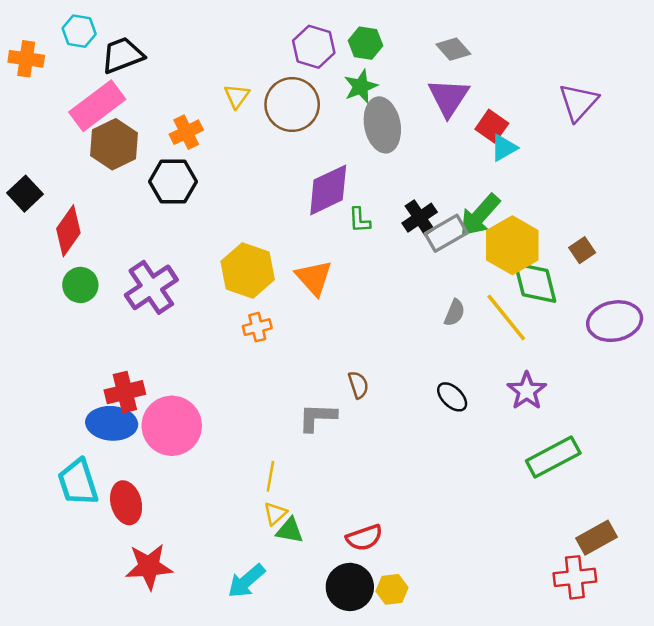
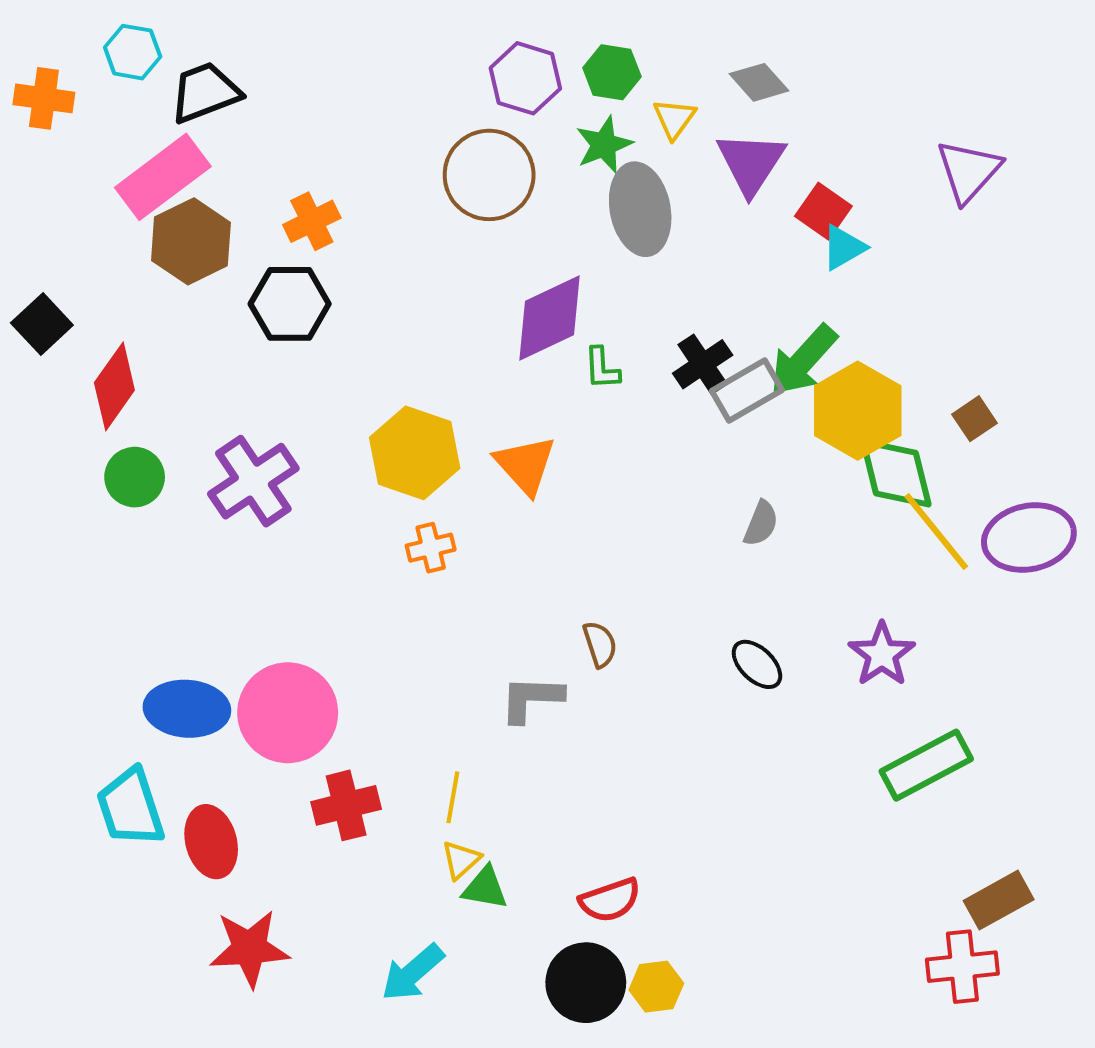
yellow triangle: (237, 96) -> (674, 119), moved
yellow line: (506, 317) -> (936, 531), moved
red cross: (125, 392) -> (346, 805), moved

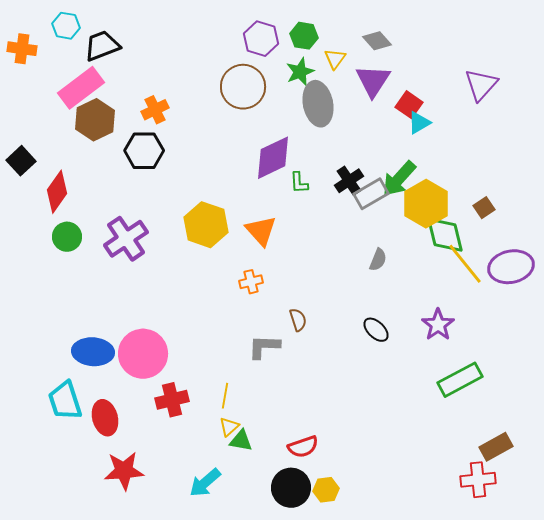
orange cross: (431, 548) -> (251, 282), moved

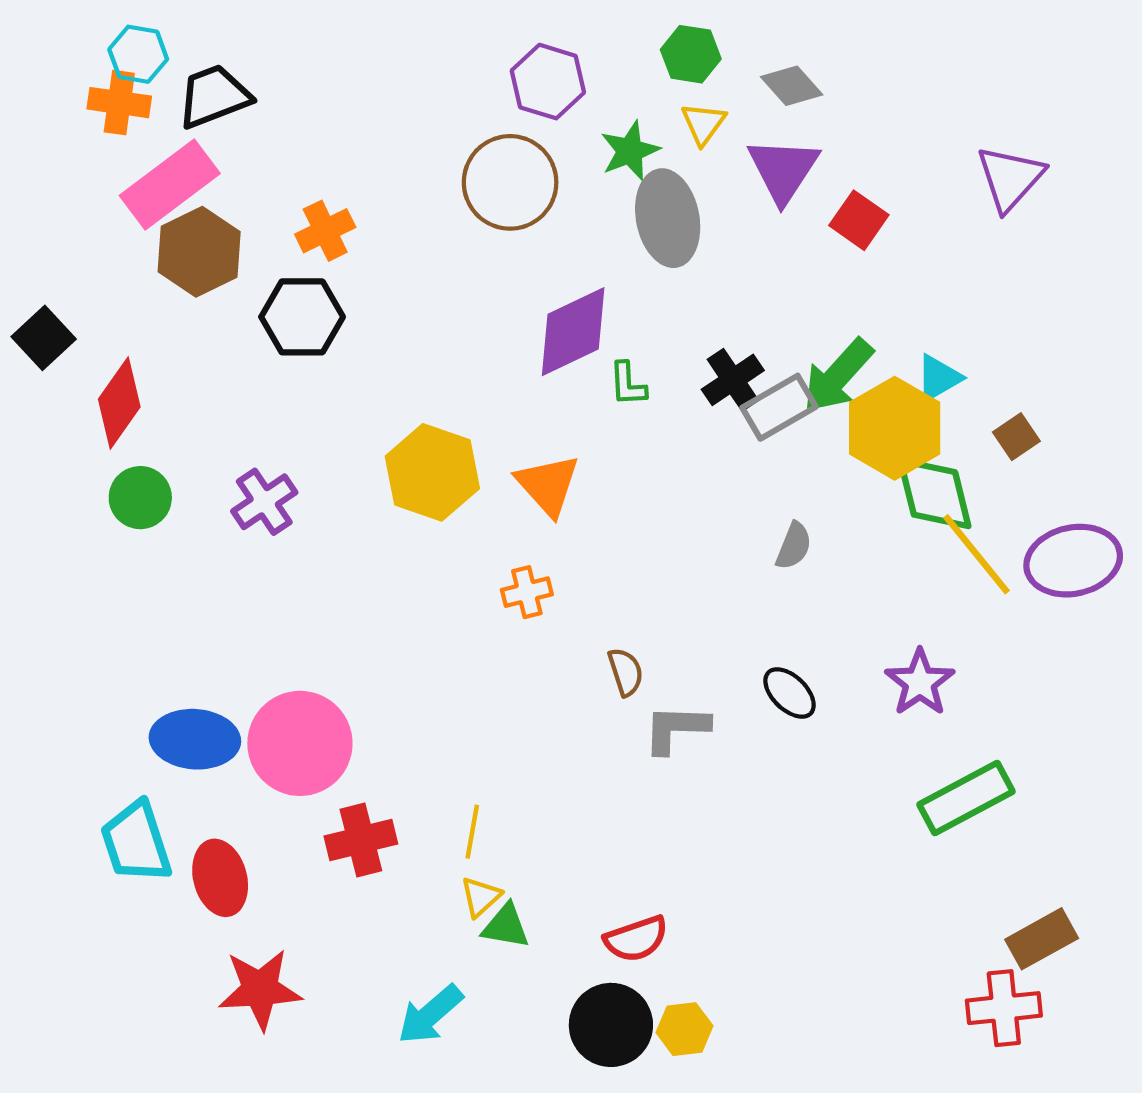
green hexagon: (304, 36) -> (691, 54), moved
orange cross: (22, 49) -> (119, 103), moved
cyan triangle: (419, 123) -> (939, 378), moved
purple cross: (126, 239) -> (264, 502), size x0.7
gray L-shape: (264, 347) -> (676, 729), moved

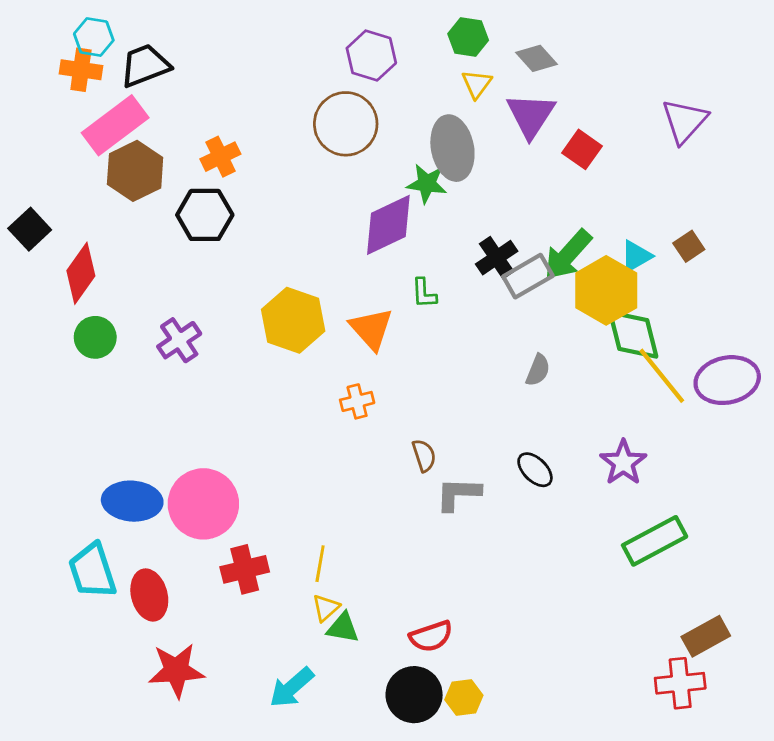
green star: (630, 151) -> (427, 184), moved, turned 30
green L-shape: (628, 384) -> (424, 293), moved
brown square: (1016, 437) -> (689, 246), moved

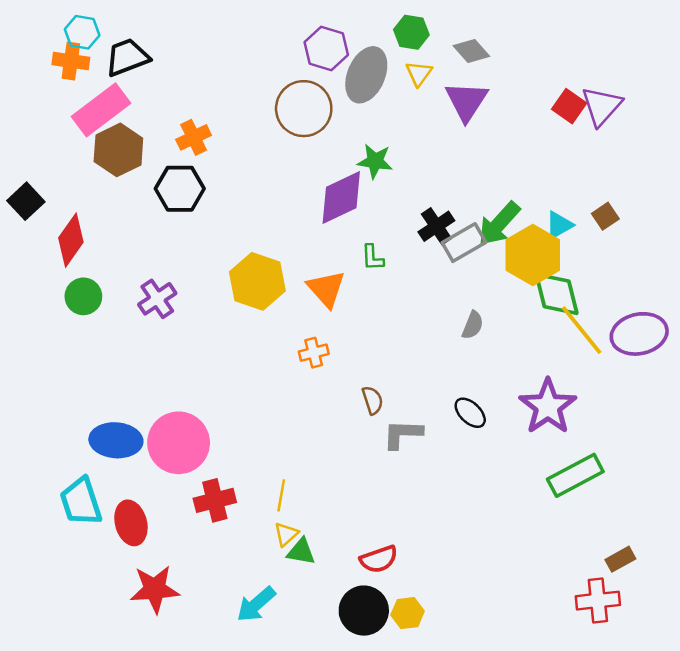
gray ellipse: (452, 148) -> (366, 75), moved, turned 34
red square: (582, 149) -> (569, 106), moved
purple star: (623, 463) -> (548, 406), size x1.4
brown rectangle: (706, 636) -> (620, 559), size x0.7

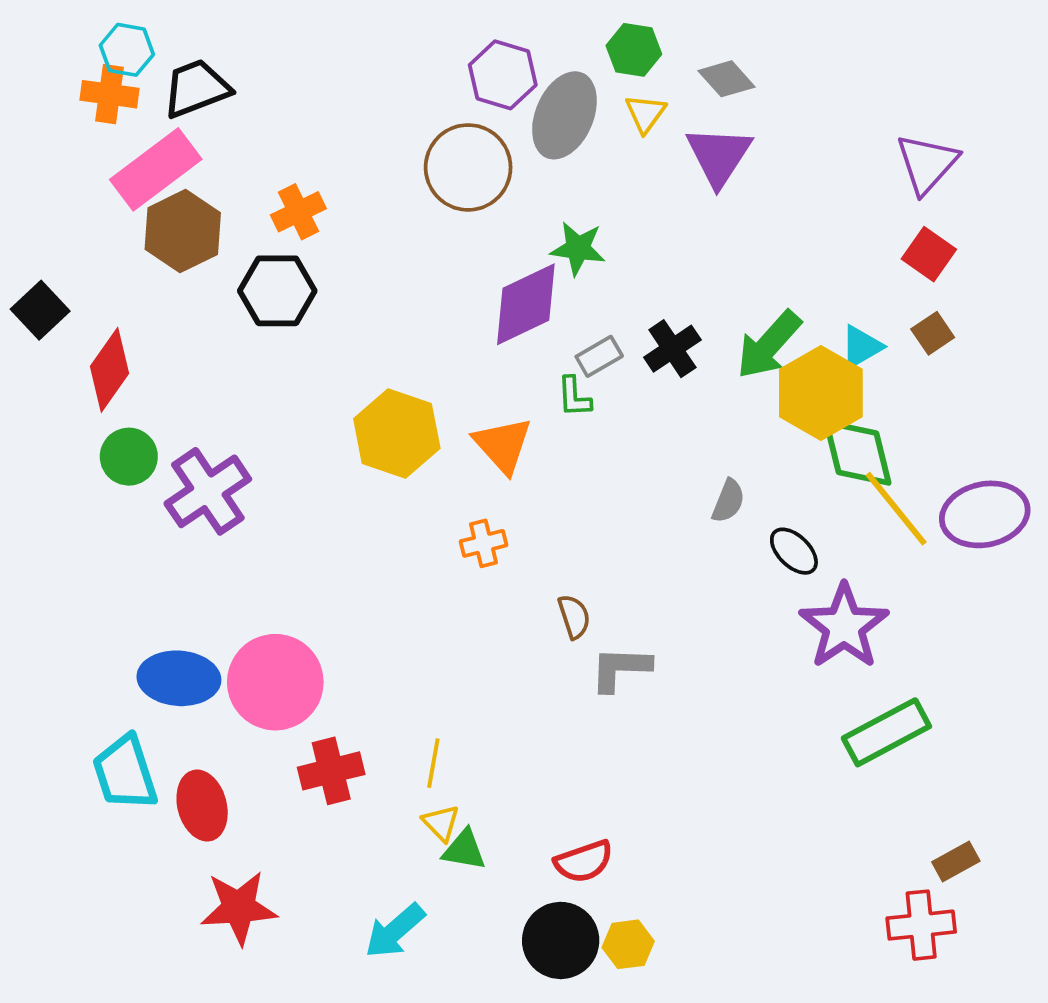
red square: (569, 106) -> (929, 254), moved
gray rectangle: (464, 243) -> (599, 356), moved, size x0.7
purple cross: (157, 299) -> (208, 491), moved, size x1.4
black ellipse: (470, 413) -> (794, 551), moved
yellow triangle: (286, 534) -> (441, 823), turned -32

